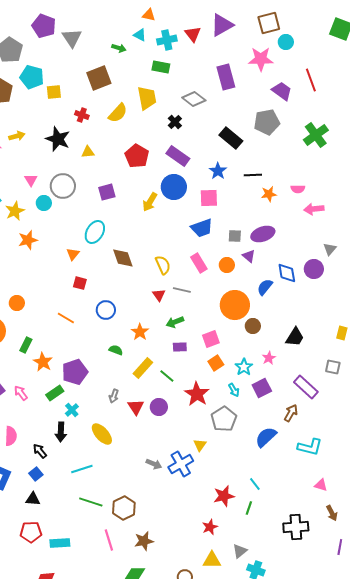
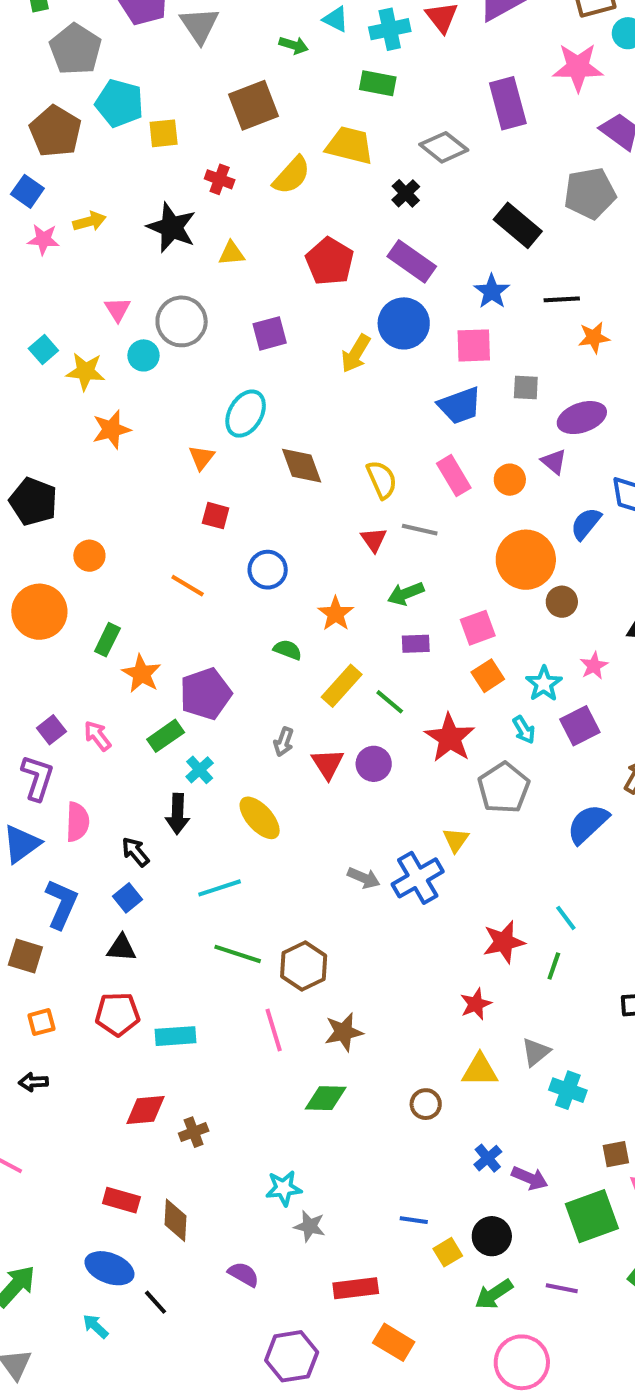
yellow trapezoid: (147, 98) -> (350, 145), turned -65
yellow star: (15, 211) -> (85, 371), turned 30
gray square: (235, 236) -> (526, 388), moved

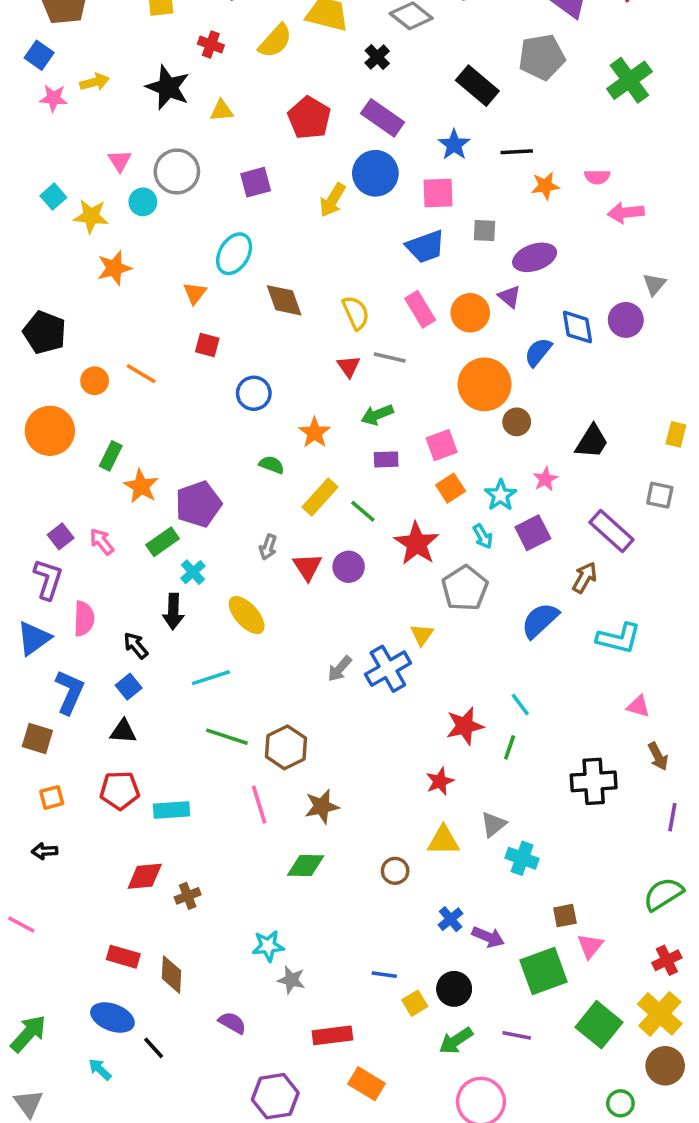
orange circle: (510, 480) -> (470, 313), size x1.4
orange line: (188, 586) -> (141, 374), moved
gray arrow: (364, 878) -> (340, 669), turned 108

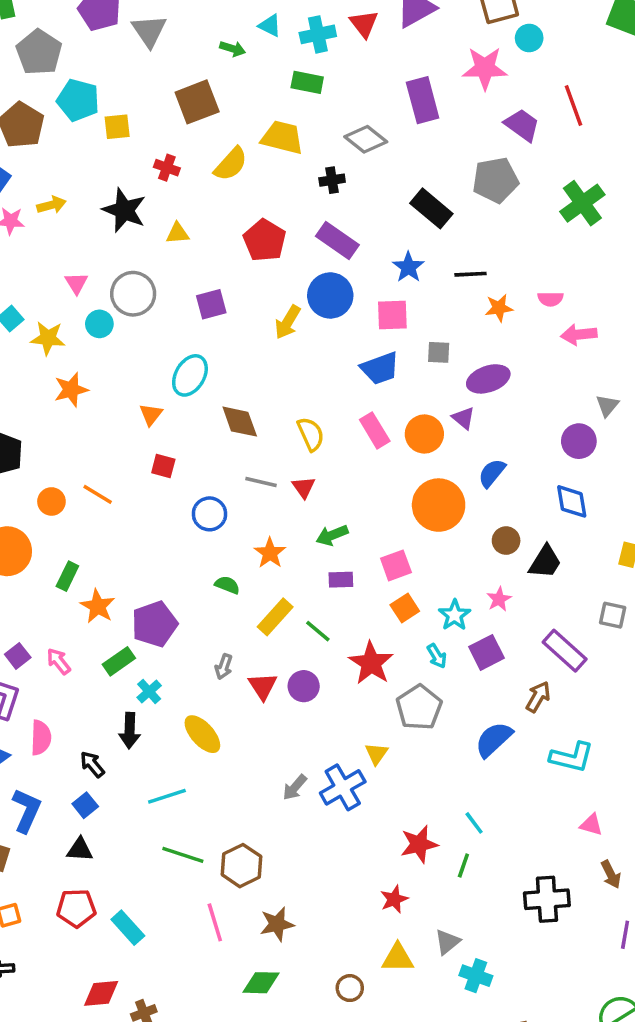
black cross: (377, 57) -> (332, 180), turned 35
blue diamond: (578, 327) -> (572, 501), moved
gray line: (390, 357) -> (261, 482), moved
brown circle: (517, 422) -> (506, 541), moved
cyan rectangle: (171, 810) -> (128, 928), turned 52

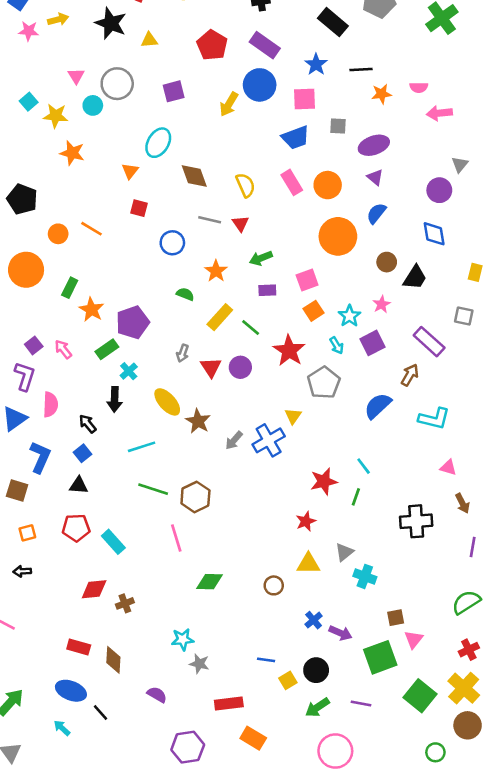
orange star: (71, 390) -> (72, 153), turned 30
purple triangle: (463, 418) -> (375, 177), moved
brown star: (277, 924) -> (198, 421), moved, turned -30

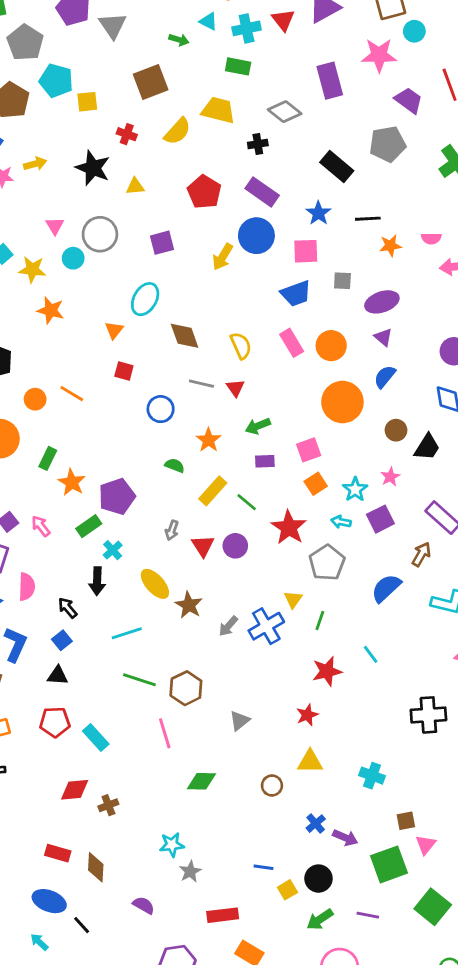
cyan arrow: (337, 345) -> (341, 522), turned 132
green line: (356, 497) -> (320, 621), moved
gray triangle: (344, 552) -> (240, 721), moved
gray star: (199, 664) -> (190, 871), turned 30

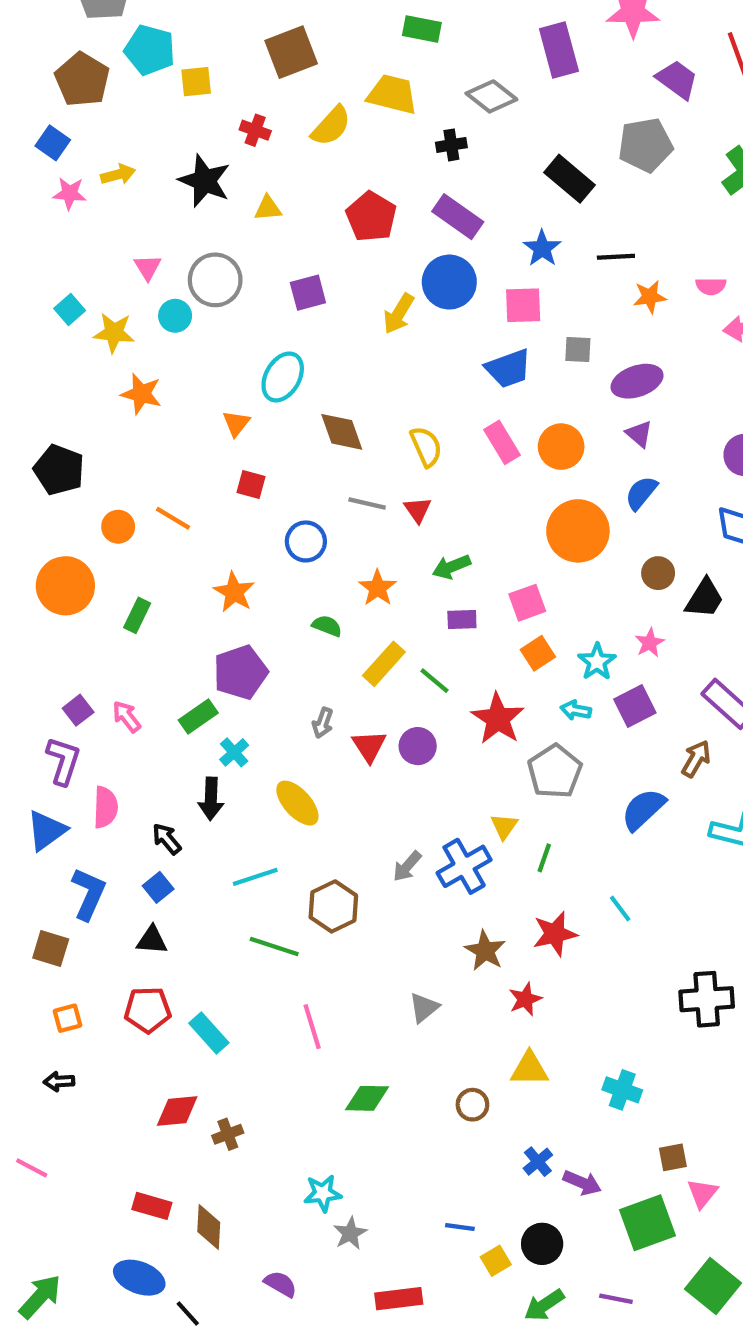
orange star: (72, 482) -> (234, 592), moved
brown star: (189, 605) -> (485, 951), moved
brown hexagon: (186, 688) -> (333, 906), moved

